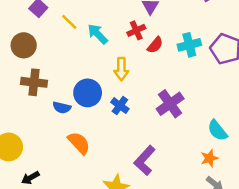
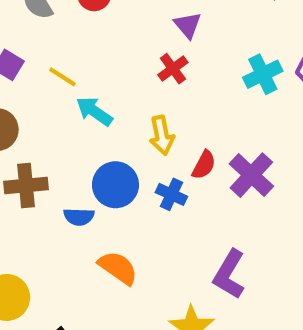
cyan arrow: (98, 34) -> (94, 111), moved
red semicircle: (155, 45) -> (204, 165), moved

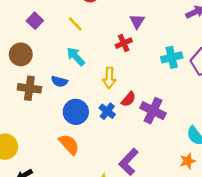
yellow line: (63, 77) -> (75, 24), moved
purple cross: (251, 175) -> (153, 111), turned -30
blue circle: (115, 185) -> (76, 112), moved
blue semicircle: (79, 217) -> (59, 81), moved

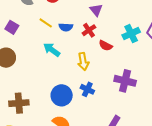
blue semicircle: (59, 81) -> (66, 27), moved
brown cross: (29, 88) -> (19, 103), moved
red semicircle: (128, 99) -> (106, 46), moved, turned 88

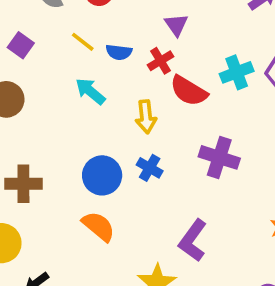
red semicircle: (106, 46) -> (189, 91), size x1.5

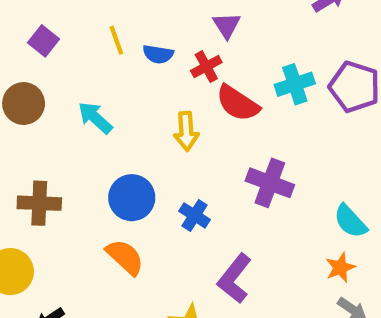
yellow line: (83, 42) -> (116, 40), turned 30
cyan arrow: (90, 91) -> (95, 118), moved
blue cross: (150, 168) -> (195, 215), moved

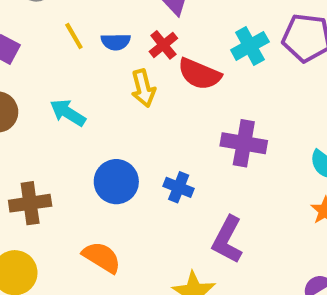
yellow arrow: (186, 131) -> (143, 88), moved
orange semicircle: (125, 257) -> (102, 257), moved

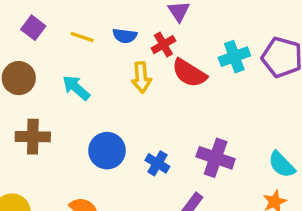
yellow line: (74, 36) -> (82, 37), moved, turned -50
purple cross: (244, 143) -> (216, 158), moved
brown cross: (30, 203) -> (33, 137), moved

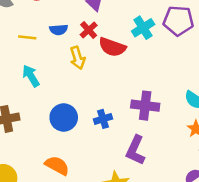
cyan arrow: (76, 88) -> (31, 76), turned 30
blue cross: (157, 163) -> (103, 119), turned -36

